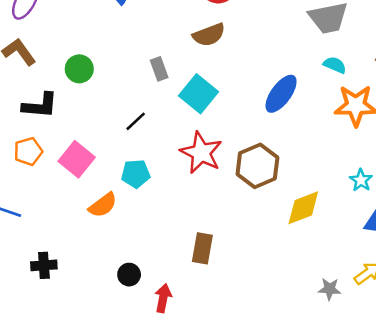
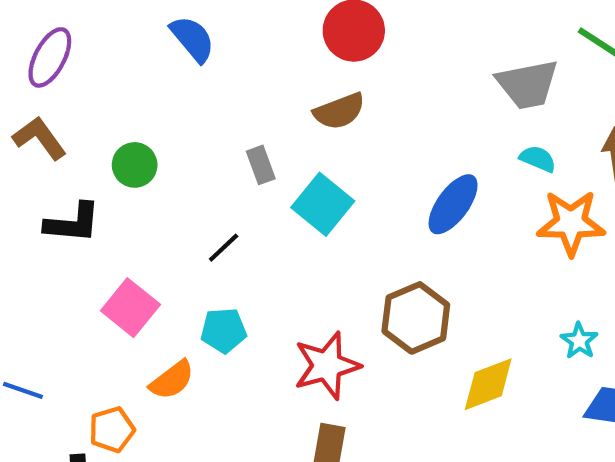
orange pentagon: (28, 151) -> (112, 430), moved
red star: (201, 153) -> (327, 366), moved, turned 30

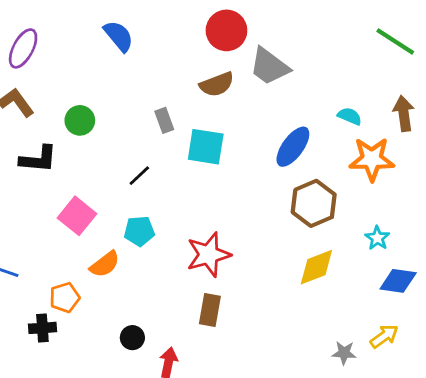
gray trapezoid: (527, 84) -> (269, 66), moved, turned 48
cyan square: (323, 204) -> (206, 147), turned -30
brown hexagon: (416, 318) -> (314, 203), moved

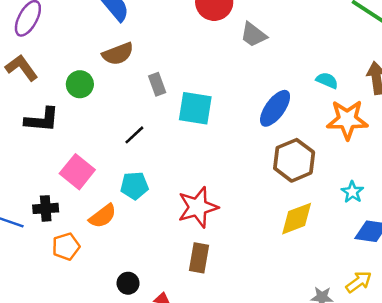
gray trapezoid: (269, 66) -> (253, 35), size x0.7
brown semicircle: (217, 84) -> (118, 54), moved
black cross: (42, 328) -> (46, 208), moved

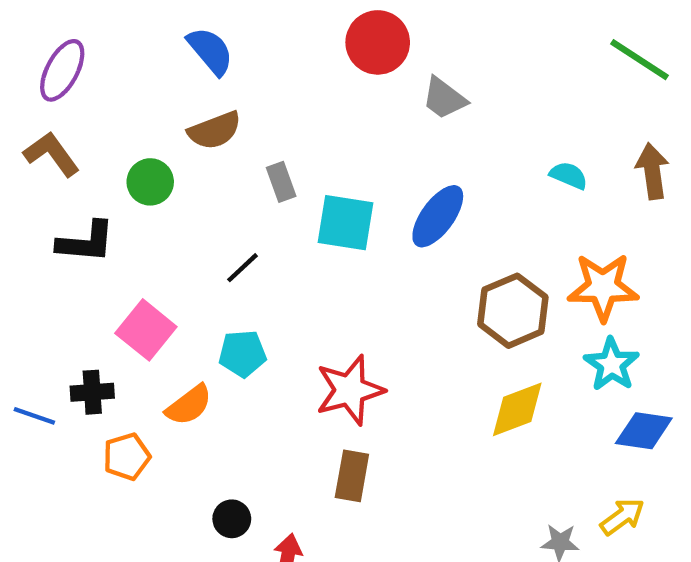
blue ellipse: (275, 108) -> (438, 216), moved
orange star: (347, 120) -> (603, 287), moved
cyan star: (352, 192) -> (612, 364), size x1.4

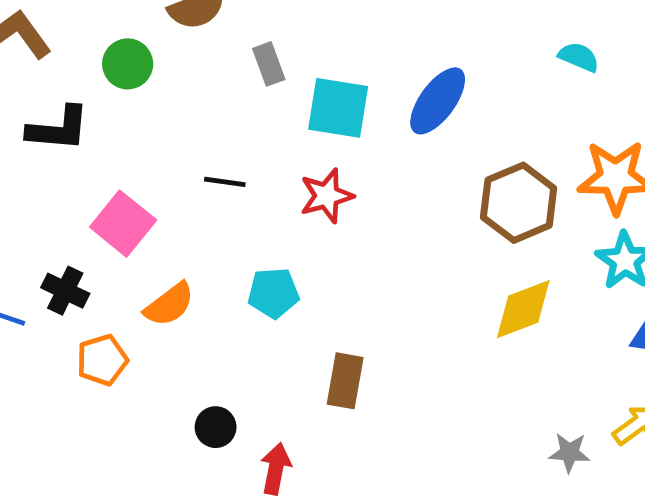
black line: (242, 268) -> (225, 182), moved, turned 51
cyan pentagon: (242, 354) -> (273, 293), moved
red star: (350, 390) -> (327, 196), moved, size x0.7
black cross: (92, 392) -> (65, 291), turned 30

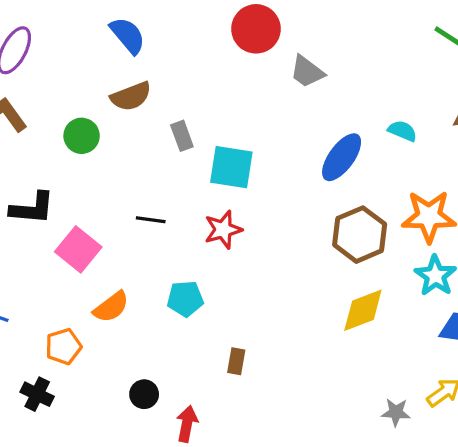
blue ellipse: (438, 101) -> (342, 157), moved
black L-shape: (58, 129) -> (32, 208), moved
black cross: (65, 291) -> (37, 394), moved
brown rectangle: (345, 381) -> (236, 361), size x0.7

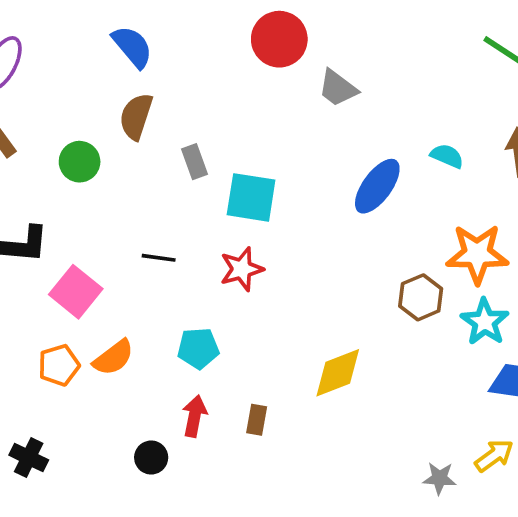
brown semicircle: (131, 96) -> (136, 116), turned 129
brown hexagon: (360, 235) -> (421, 297), moved, size x0.7
yellow diamond: (363, 310) -> (338, 373), moved
orange pentagon: (63, 346) -> (59, 365), moved
red arrow: (187, 424) -> (194, 416), moved

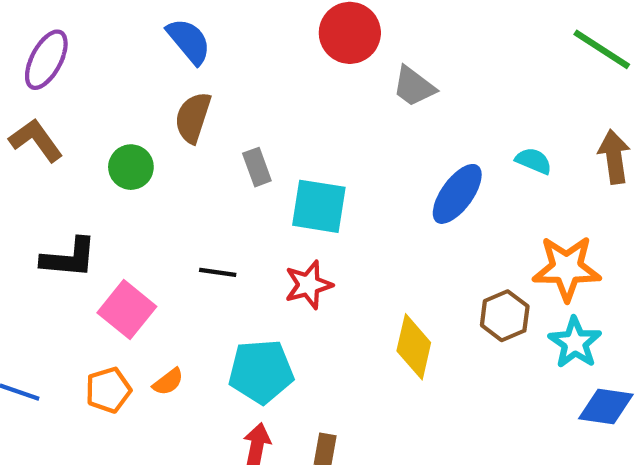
cyan pentagon: (198, 348) -> (261, 371), size x1.4
orange semicircle: (113, 358) -> (168, 382), size x0.7
yellow diamond: (338, 373) -> (414, 347), moved, turned -56

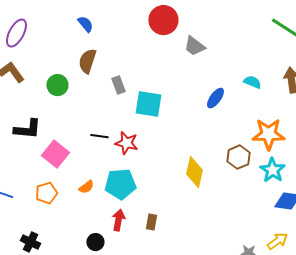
blue semicircle: (189, 41) -> (85, 24), size x0.7
blue ellipse: (457, 194) -> (215, 98), size x0.7
red star: (309, 285) -> (126, 143), moved, turned 30
orange semicircle: (168, 382) -> (86, 187), moved

